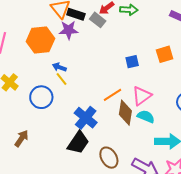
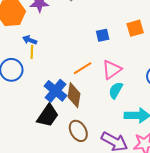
yellow line: (62, 79) -> (32, 52), turned 40
brown diamond: (125, 113) -> (74, 95), moved
cyan semicircle: (146, 117) -> (116, 90), turned -84

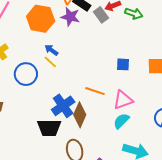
yellow line: (32, 52) -> (50, 62), turned -64
orange line: (83, 68) -> (95, 91), turned 36
black trapezoid: (48, 116) -> (49, 128), turned 40

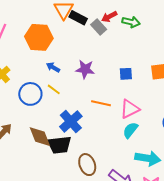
purple star: (70, 17) -> (85, 69), moved
yellow line: (50, 62) -> (54, 89), moved
brown diamond: (80, 115) -> (40, 137), moved, turned -40

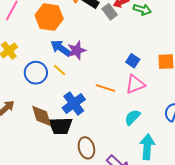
blue arrow: (53, 67) -> (61, 48), size x1.5
purple star: (85, 69) -> (77, 50), moved, turned -30
blue square: (126, 74) -> (133, 61), turned 32
pink triangle: (130, 109) -> (135, 84), moved
cyan arrow: (148, 158) -> (147, 147), turned -100

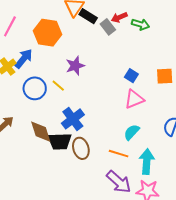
blue arrow: (61, 48) -> (24, 59), moved, turned 95
orange line: (105, 88) -> (119, 154), moved
brown ellipse: (86, 148) -> (81, 148), moved

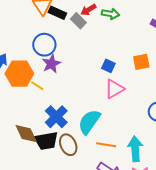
orange hexagon: (47, 33) -> (19, 74), moved
blue circle: (35, 88) -> (44, 45), moved
cyan semicircle: (132, 132) -> (89, 122), moved, size x1.5

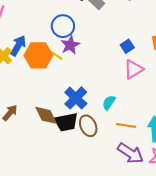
blue square: (108, 66) -> (127, 46), turned 32
yellow line: (37, 86) -> (56, 55), moved
cyan semicircle: (89, 122) -> (109, 103), size x0.6

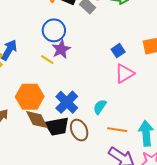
orange hexagon: (38, 55) -> (30, 97), moved

